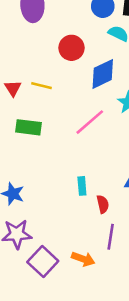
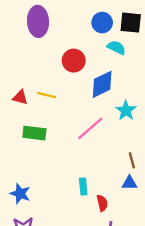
red triangle: (13, 88) -> (20, 97), turned -42

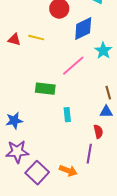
green rectangle: (34, 133) -> (45, 89), moved
blue star: (20, 194) -> (14, 121), turned -30
red semicircle: (102, 203) -> (98, 132), moved

